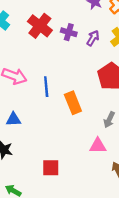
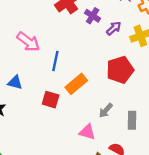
orange rectangle: (73, 103) -> (76, 84), turned 55
red square: (51, 168) -> (51, 100), moved

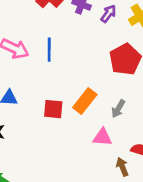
blue line: (55, 61) -> (49, 50), moved
orange rectangle: (76, 84) -> (85, 101), moved

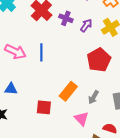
red square: (53, 109) -> (44, 107), moved
pink triangle: (102, 137) -> (81, 119), turned 42

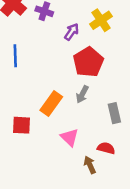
purple arrow: (86, 25) -> (72, 32), moved
gray arrow: (93, 97) -> (82, 94), moved

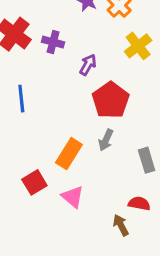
yellow cross: (101, 20) -> (138, 46), moved
red square: (21, 125) -> (34, 182), turned -30
pink triangle: (70, 137) -> (73, 197), moved

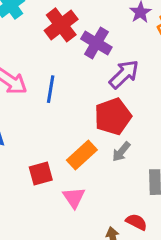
purple cross: (53, 42) -> (96, 43), size x1.4
purple arrow: (88, 65) -> (124, 74), size x1.5
red pentagon: (111, 100) -> (113, 117), moved

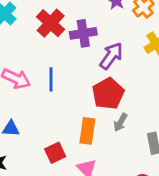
purple cross: (96, 43) -> (83, 33), turned -30
orange rectangle: (82, 155) -> (87, 131), turned -30

